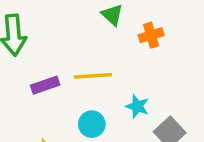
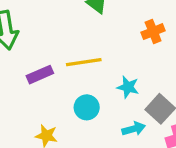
orange cross: (151, 35) -> (153, 32), moved

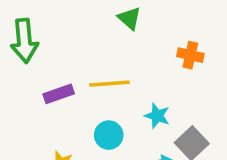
orange cross: (153, 32) -> (190, 55), turned 30

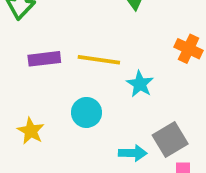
cyan star: (157, 116) -> (140, 84), moved

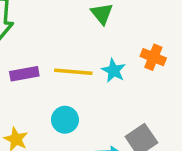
cyan star: (140, 84) -> (114, 71), moved

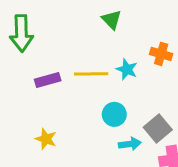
cyan circle: (65, 120) -> (114, 114), moved

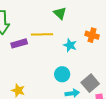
yellow line: (91, 74) -> (42, 34), moved
purple rectangle: (48, 80) -> (19, 43), moved

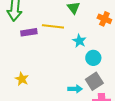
orange cross: (92, 35) -> (104, 19), moved
cyan circle: (62, 74) -> (93, 58), moved

